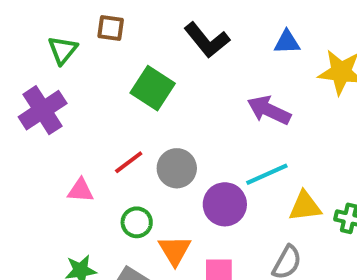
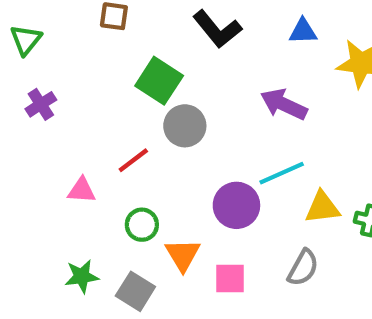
green triangle: (63, 50) -> (26, 40), moved
purple cross: (43, 110) -> (41, 104), size x0.6
gray circle: (177, 168) -> (185, 126), moved

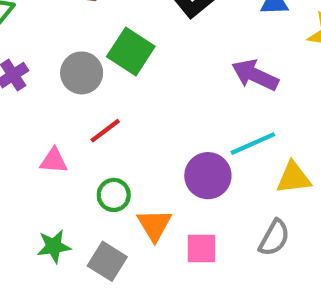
gray circle: (185, 126) -> (82, 73), moved

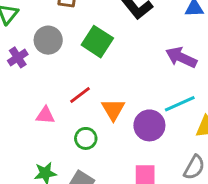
gray circle: (82, 73) -> (48, 40), moved
orange triangle: (154, 225) -> (113, 110), moved

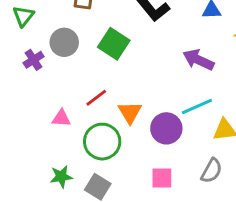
green circle: (86, 138) -> (102, 142), size x1.6

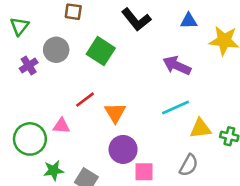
pink triangle: (61, 118) -> (61, 126), moved
purple circle: (166, 128) -> (123, 149), moved
green circle: (102, 142) -> (30, 139), moved

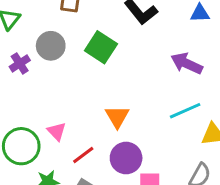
red line: (85, 100) -> (83, 155), moved
pink triangle: (61, 126) -> (57, 131), turned 42

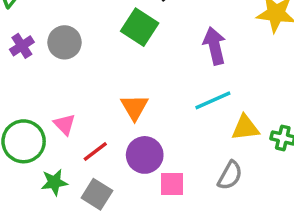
gray circle: (51, 46) -> (64, 42), moved
green square: (101, 47) -> (140, 27), moved
purple arrow: (187, 63) -> (215, 46), turned 52

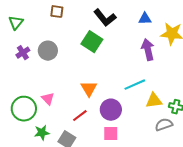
purple arrow: (215, 46) -> (148, 50), moved
red line: (95, 152) -> (80, 116), moved
purple circle: (145, 155) -> (111, 110), moved
gray semicircle: (230, 175) -> (164, 125), moved, turned -138

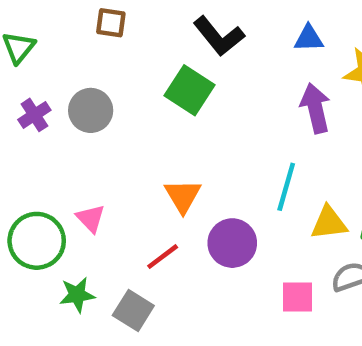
cyan line: (135, 85) -> (286, 187), turned -50
pink square: (111, 134) -> (297, 297), moved

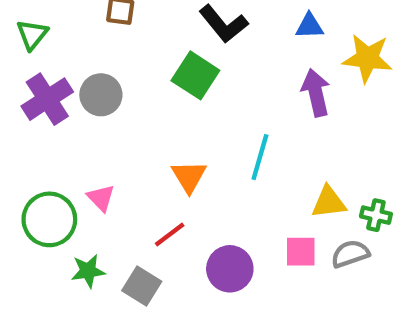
purple cross: (34, 115) -> (47, 99), size x1.6
cyan line: (286, 187) -> (260, 157), moved
purple circle: (232, 243) -> (230, 269), moved
pink square: (297, 297) -> (301, 252), moved

